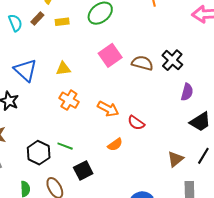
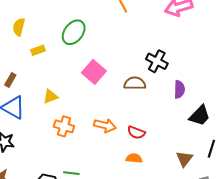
brown rectangle: (37, 18) -> (10, 80), moved
brown semicircle: (142, 63) -> (135, 83), moved
orange semicircle: (115, 145) -> (134, 158), moved, turned -126

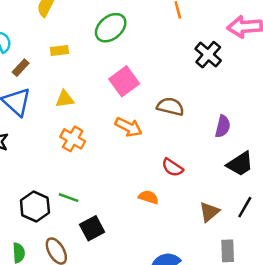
yellow rectangle: (38, 50) -> (59, 51), moved
black cross: (157, 61) -> (208, 55), moved
orange arrow: (105, 125) -> (129, 127), moved
red semicircle: (136, 132) -> (172, 167), moved

